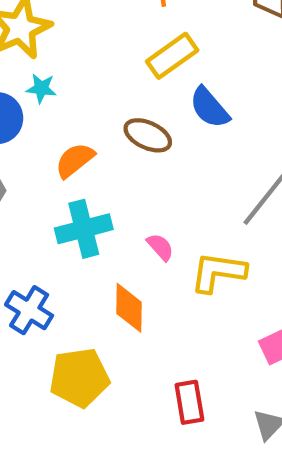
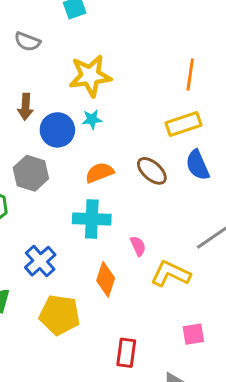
cyan star: (41, 88) -> (92, 119), turned -30

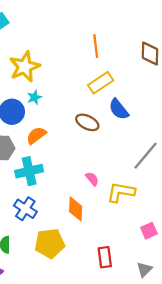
orange semicircle: (99, 173) -> (36, 135), moved
cyan cross: (92, 219) -> (29, 171), moved

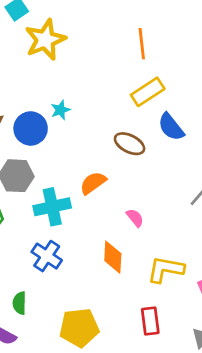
yellow star: (25, 67) -> (45, 40), moved
orange semicircle: (36, 135) -> (93, 183), moved
yellow L-shape: (121, 192) -> (166, 269), moved
yellow pentagon: (50, 243) -> (79, 328), moved

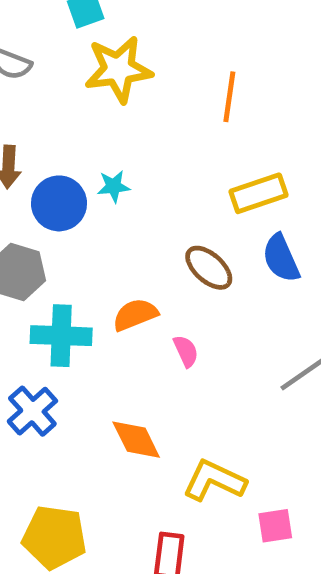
orange line: (142, 44) -> (229, 97), moved
pink semicircle: (135, 218) -> (186, 351), moved
orange diamond: (113, 257) -> (136, 440), turned -44

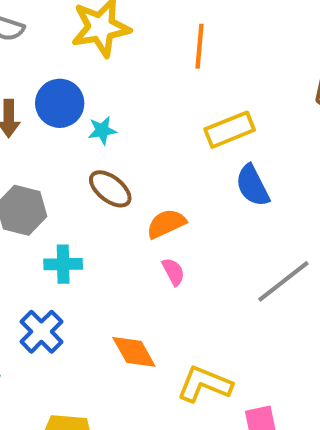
blue circle: (59, 203) -> (60, 103), moved
brown ellipse: (209, 268) -> (110, 189), moved
orange semicircle: (135, 315) -> (166, 224), moved
cyan cross: (61, 336) -> (63, 264), size x0.7

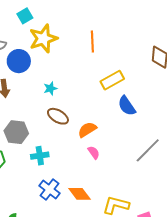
blue circle: (60, 103) -> (19, 61), moved
blue cross: (41, 332) -> (49, 189), moved

